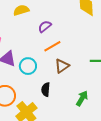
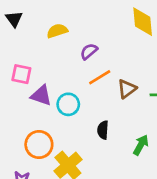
brown triangle: (62, 66) -> (127, 89), moved
black semicircle: (46, 89) -> (103, 130), moved

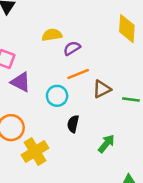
yellow semicircle: (57, 31) -> (52, 35), moved
cyan circle: (68, 104) -> (57, 96), moved

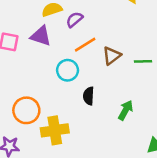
purple triangle: (21, 82) -> (41, 36), moved
yellow cross: (35, 151) -> (55, 130), turned 32

